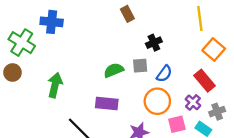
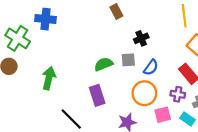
purple cross: (193, 102) -> (178, 94), turned -32
purple rectangle: (107, 104) -> (97, 95), turned 66

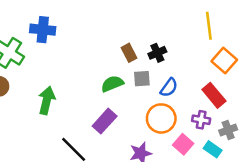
brown rectangle: (116, 11) -> (129, 53), moved
purple rectangle: (97, 95) -> (105, 121), turned 60
pink square: (163, 115) -> (183, 144), turned -35

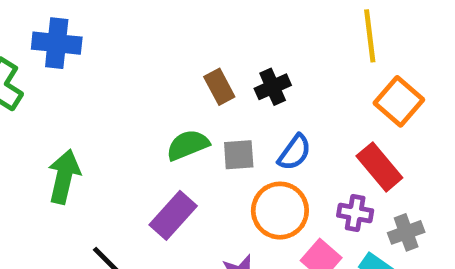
gray square: (142, 79) -> (239, 155), moved

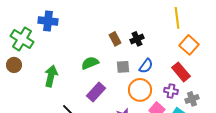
green semicircle: (188, 145) -> (90, 63), moved

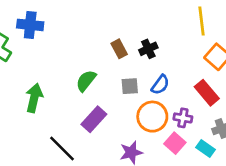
green semicircle: (90, 63) -> (86, 81), turned -30
purple cross: (171, 91) -> (183, 118), moved

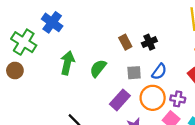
blue cross: (30, 25) -> (52, 22), turned 30
green arrow: (34, 98) -> (67, 63), moved
purple rectangle: (94, 119) -> (120, 100), moved

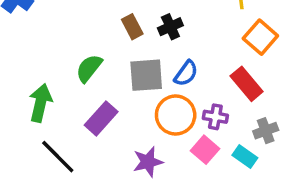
green arrow: (67, 63) -> (40, 103), moved
gray square: (134, 73) -> (146, 75), size x1.5
purple rectangle: (120, 100) -> (101, 118), moved

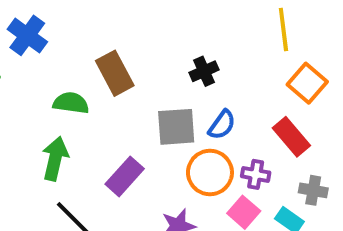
brown rectangle: (132, 27) -> (115, 73), moved, size x1.5
green semicircle: (89, 68) -> (71, 103), moved, turned 60
gray cross: (266, 131) -> (313, 190), turned 30

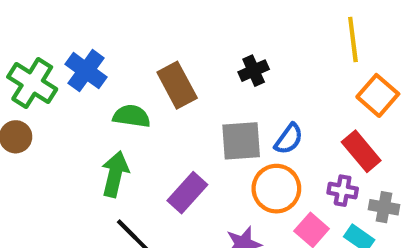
blue cross: (27, 35) -> (86, 71), moved
black cross: (204, 71) -> (254, 71), moved
purple cross: (256, 174) -> (343, 191), moved

